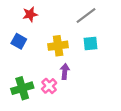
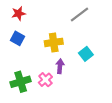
red star: (30, 14) -> (19, 13), moved
cyan square: (90, 43) -> (86, 54), moved, turned -32

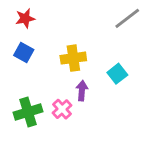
gray line: (80, 14) -> (127, 18), moved

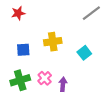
blue square: (24, 52) -> (23, 50), moved, turned -32
purple arrow: (82, 91) -> (63, 84), moved

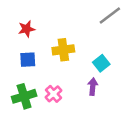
red star: (18, 13) -> (27, 29), moved
purple arrow: (63, 84) -> (93, 87), moved

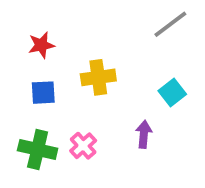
cyan square: (101, 63) -> (172, 93), moved
green cross: (24, 96) -> (38, 149), turned 30

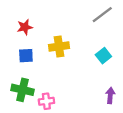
purple arrow: (144, 134) -> (110, 96), moved
pink cross: (83, 146) -> (46, 101), moved, turned 35

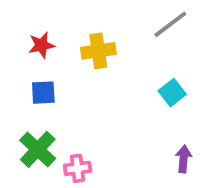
yellow cross: (59, 47) -> (98, 51), moved
green cross: (22, 90) -> (38, 149), turned 30

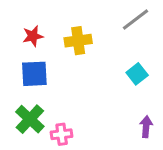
blue square: (43, 93) -> (34, 74), size x1.4

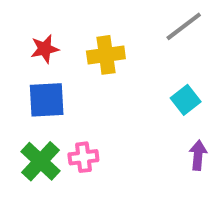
purple arrow: (146, 127) -> (198, 155), moved
pink cross: (62, 134) -> (83, 157), moved

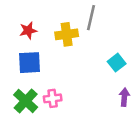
gray line: (184, 26) -> (91, 18), moved, turned -40

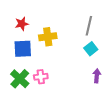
gray line: (91, 18) -> (89, 26), moved
yellow cross: (67, 34) -> (48, 37), moved

